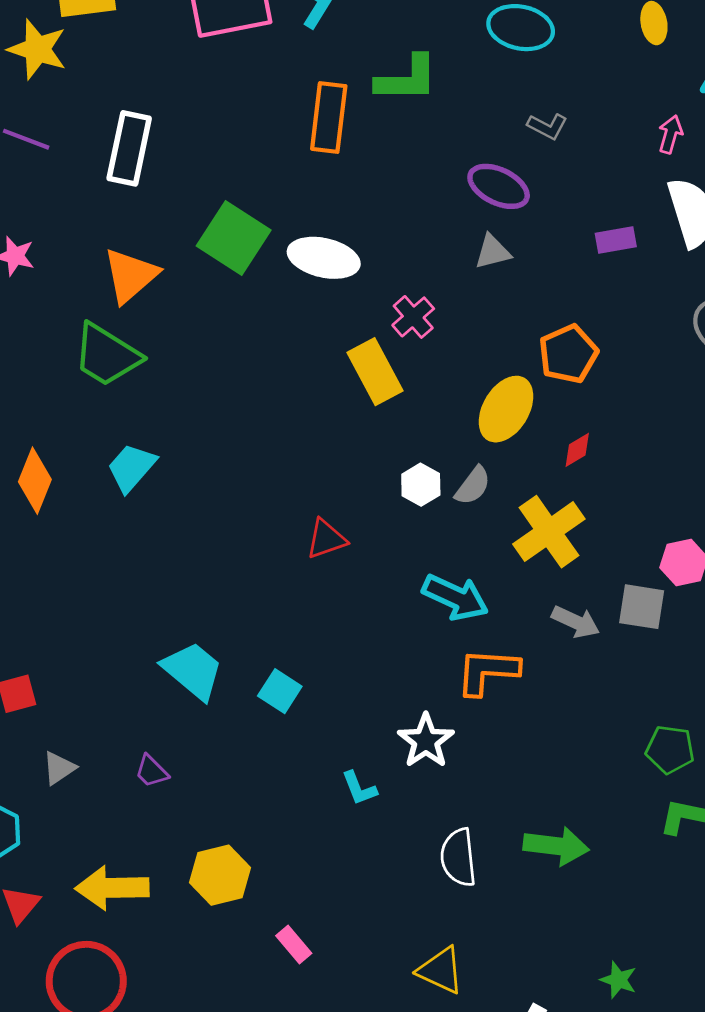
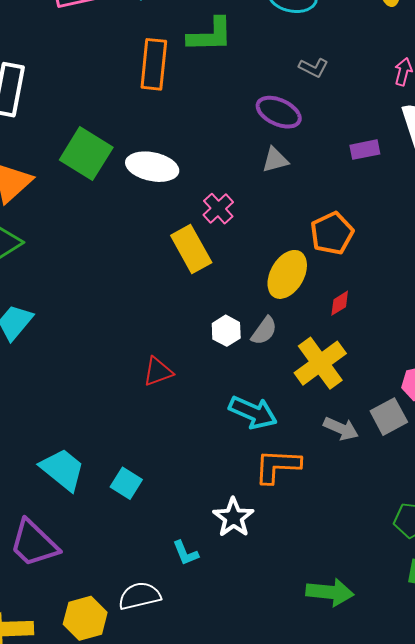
gray square: (642, 607) -> (389, 417), turned -36
purple trapezoid: (152, 771) -> (34, 543), size x2.0
white semicircle: (458, 857) -> (140, 596), moved, turned 84

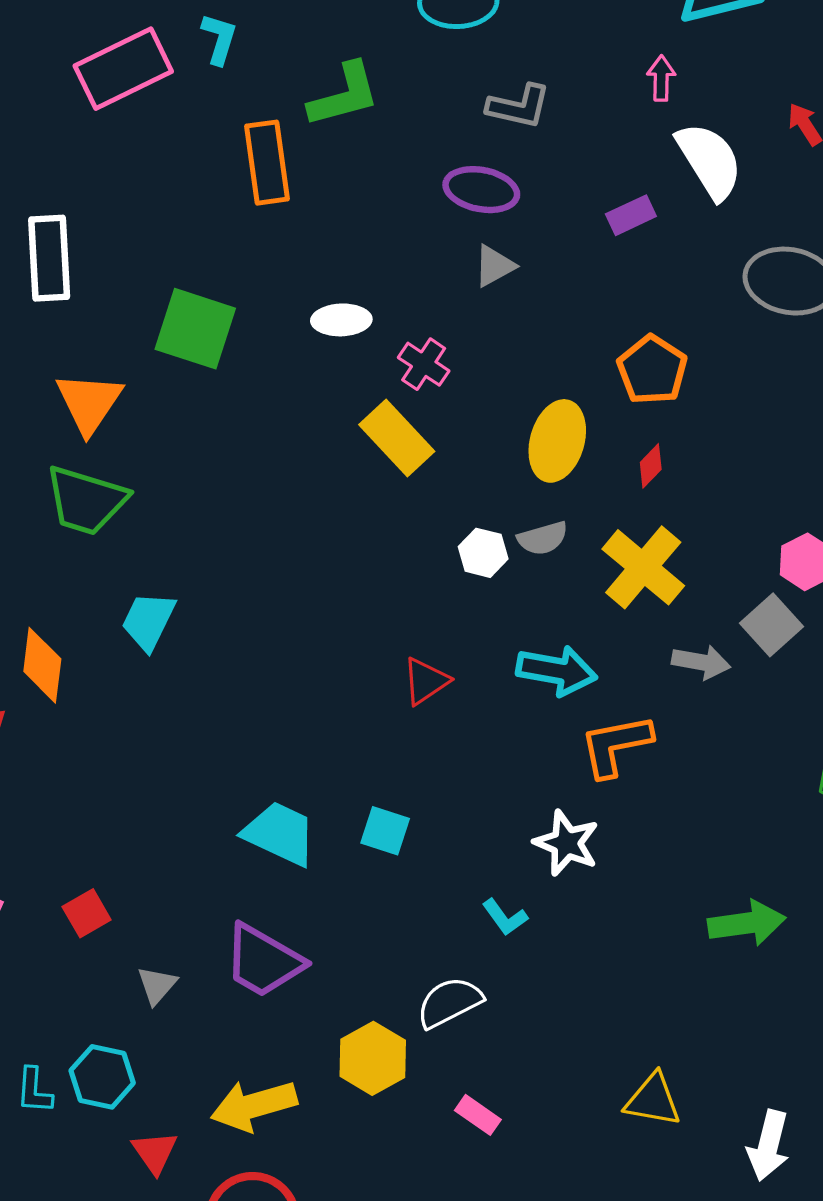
gray L-shape: (313, 68) -> (519, 106), size x1.4
white ellipse: (152, 167) -> (341, 320), moved, size x0.7
orange pentagon: (332, 233) -> (652, 370), moved
gray semicircle: (264, 331) -> (543, 538), turned 52
red triangle: (158, 372) -> (426, 681), moved

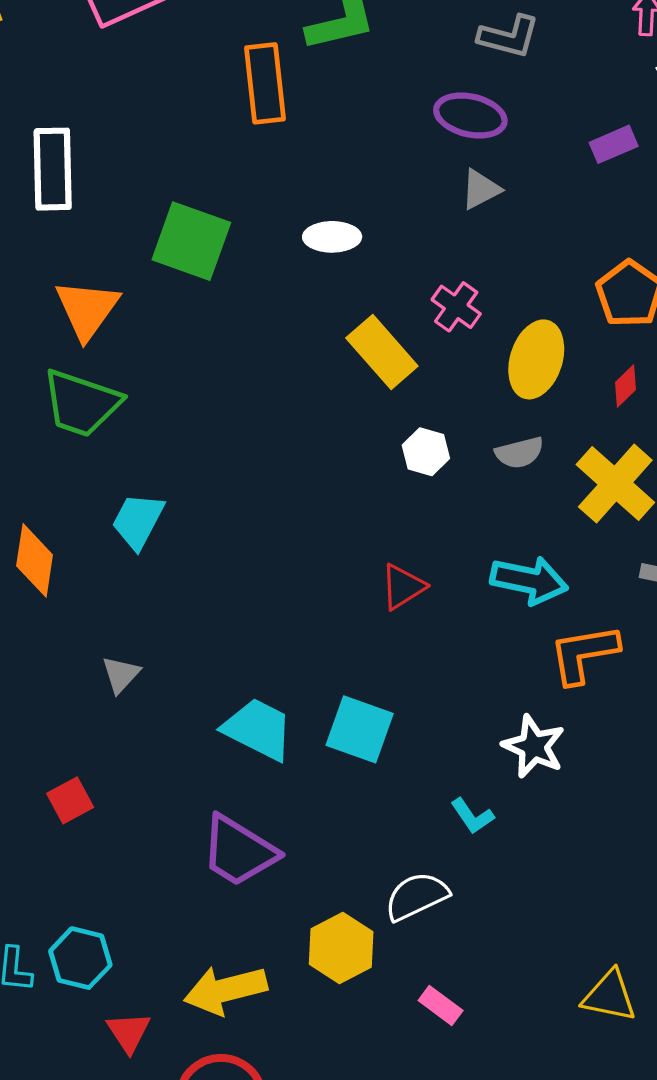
pink cross: (424, 364) -> (456, 307), moved
white hexagon: (483, 553) -> (426, 452), moved
cyan square: (385, 831) -> (360, 729), size x1.4
gray triangle: (157, 985) -> (121, 674), moved

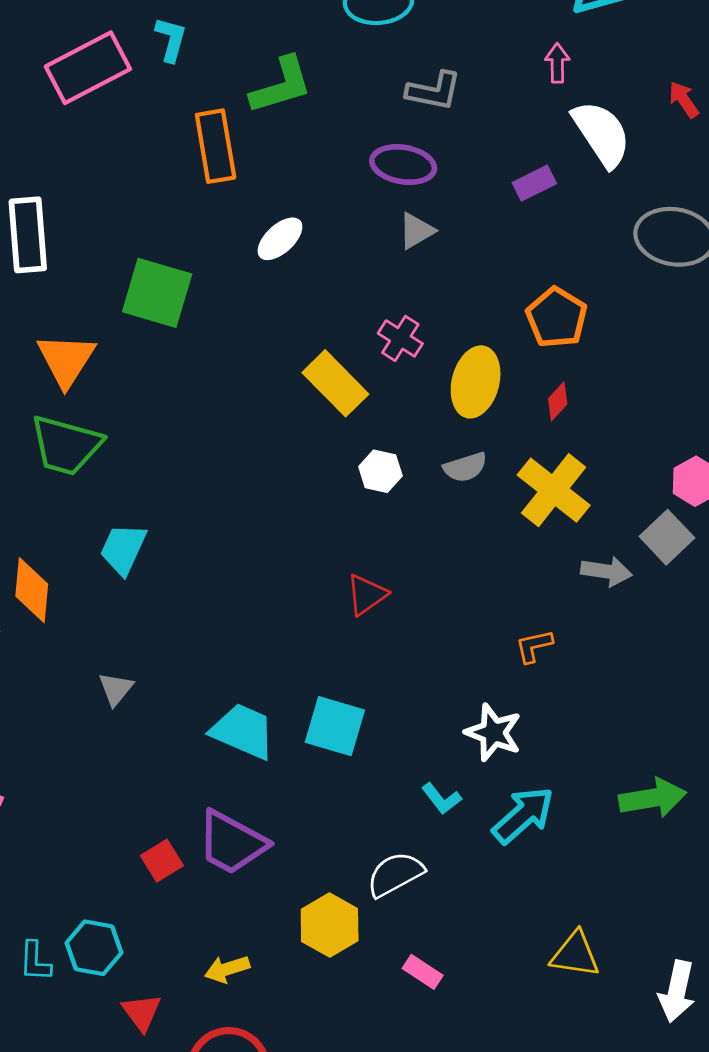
white ellipse: (332, 237) -> (280, 239), moved, turned -39
cyan arrow: (529, 580) -> (523, 815), moved, turned -50
orange L-shape: (584, 654) -> (534, 646), size x0.6
red square: (70, 800) -> (162, 861), moved
yellow arrow: (225, 990) -> (227, 969), size x0.6

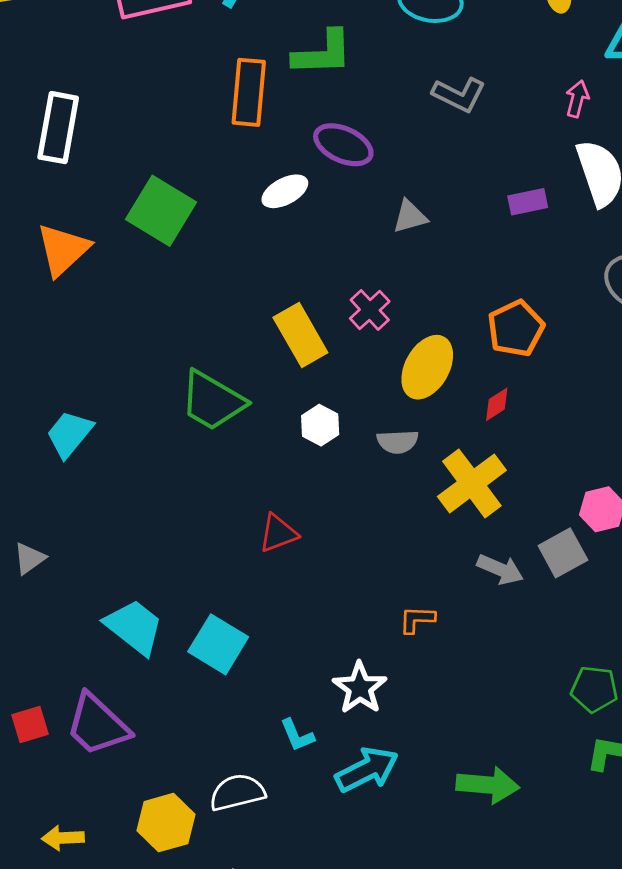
purple ellipse: (403, 165) -> (343, 145), moved
green trapezoid: (66, 445) -> (213, 401), moved

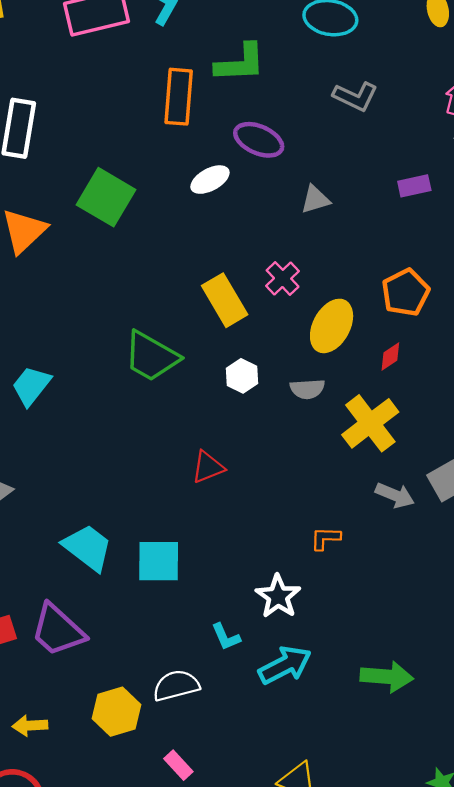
cyan square: (218, 644) -> (159, 561), turned -30

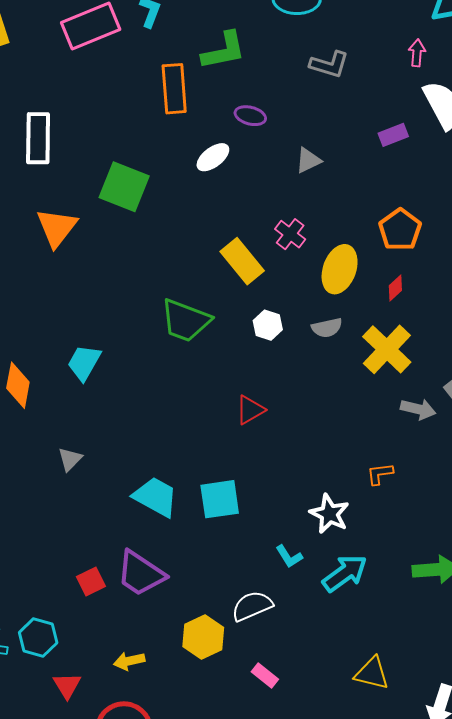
purple ellipse: (259, 140) -> (250, 116), size x0.7
orange L-shape: (325, 538) -> (380, 474), moved

